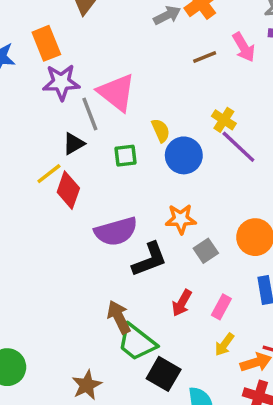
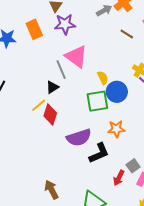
brown line: (205, 57) -> (127, 34), turned 56
purple star: (61, 82) -> (65, 24), moved
green square: (125, 156) -> (97, 101), moved, size x1.6
gray square: (206, 251) -> (133, 166), moved
brown arrow: (119, 317) -> (51, 190), moved

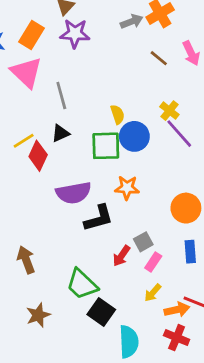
orange rectangle: (34, 29) -> (31, 35), turned 48
pink triangle: (76, 57) -> (26, 72), moved
black triangle: (52, 87) -> (60, 133), moved

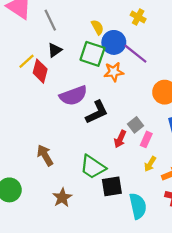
purple line: (179, 134) -> (135, 54), moved
green square: (106, 146) -> (92, 54), turned 30
orange star: (127, 188) -> (114, 72), moved
black square: (101, 312) -> (112, 186), turned -35

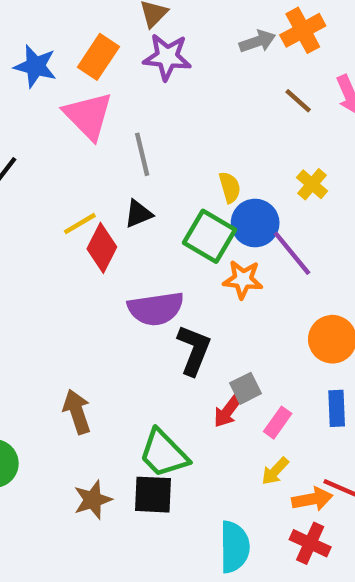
black L-shape: (97, 112) -> (194, 350), turned -55
gray square: (136, 125) -> (246, 388), moved
black square: (112, 186) -> (153, 495), moved

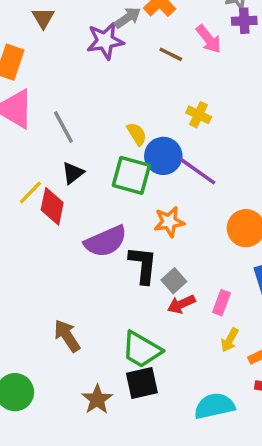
purple star: (167, 57) -> (105, 41), moved
orange star: (243, 279) -> (169, 222), moved
gray square: (246, 388) -> (174, 281), moved
red arrow: (228, 411) -> (181, 304), turned 44
cyan semicircle: (234, 547) -> (214, 406), turned -87

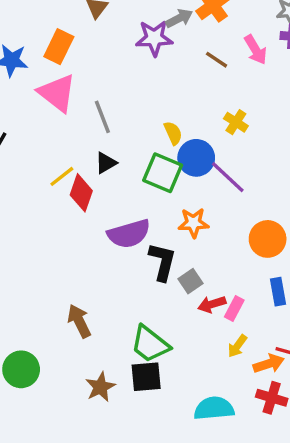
red arrow: (181, 304) -> (212, 304), moved

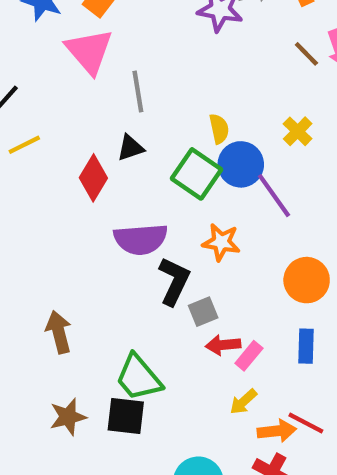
brown line: (217, 60) -> (306, 54), moved
yellow line: (62, 176) -> (24, 145), moved

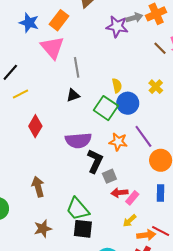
red diamond: (93, 178) -> (35, 126), moved
purple line: (274, 196) -> (143, 136), moved
black square: (126, 416) -> (83, 229), moved

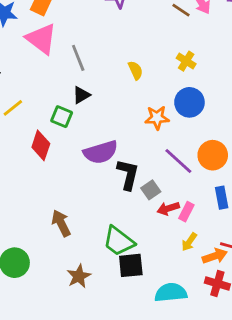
blue circle: (128, 103) -> (189, 102), moved
green square: (106, 108) -> (62, 117), moved, size x0.7
purple line: (143, 136) -> (178, 161), moved
orange star: (118, 142) -> (157, 118), moved

